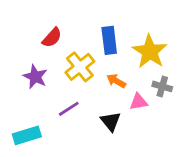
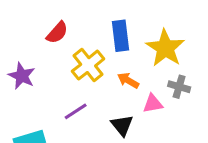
purple star: (35, 77) -> (22, 76), moved

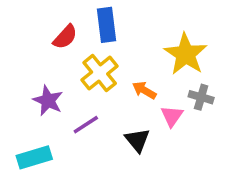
blue rectangle: (120, 36) -> (106, 25), moved
purple star: (22, 76) -> (48, 101), moved
pink triangle: (153, 104) -> (172, 116), turned -45

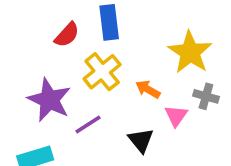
purple star: (48, 101) -> (49, 100), size x1.4

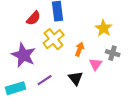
yellow star: (190, 52) -> (104, 28), size x0.7
orange arrow: (148, 89) -> (80, 49), turned 80
purple line: (88, 125) -> (45, 80), moved

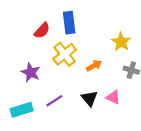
orange arrow: (80, 49) -> (94, 66), turned 40
purple star: (24, 55) -> (31, 72), size x0.7
pink triangle: (96, 64) -> (113, 97), moved, turned -40

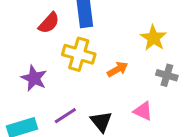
yellow cross: (65, 54) -> (79, 54), turned -35
black triangle: (89, 98) -> (101, 122), moved

